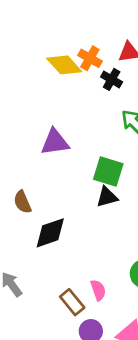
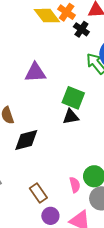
pink semicircle: (98, 290) -> (75, 185), moved

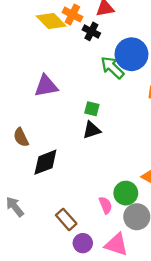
green square: (73, 98) -> (92, 109), size x0.6

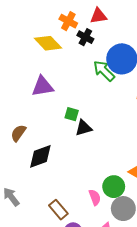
yellow diamond: (51, 21) -> (48, 43), moved
green square: (92, 109) -> (72, 114), moved
brown semicircle: (21, 137) -> (18, 133), turned 60

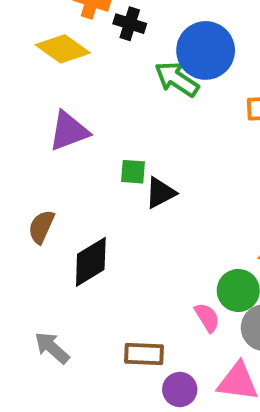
brown rectangle: (58, 210) -> (144, 354), turned -36

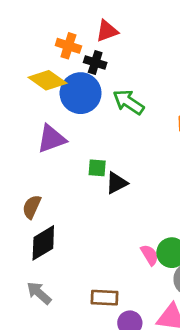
blue circle: (206, 50) -> (81, 93), moved
black diamond: (91, 262) -> (43, 243), moved
pink semicircle: (207, 318) -> (150, 255), moved

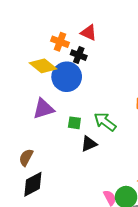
red triangle: (107, 31) -> (89, 33), turned 42
green arrow: (128, 102) -> (105, 122), moved
green square: (97, 168) -> (74, 123), moved

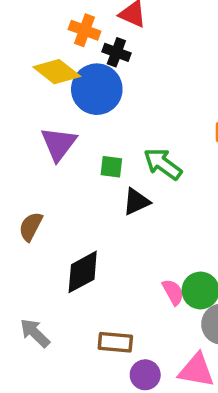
purple triangle: (43, 109) -> (59, 144), turned -35
black diamond: (33, 184) -> (83, 272), moved

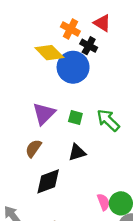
purple triangle: (59, 144) -> (44, 114), moved
black triangle: (136, 202) -> (77, 152), moved
brown semicircle: (31, 227) -> (33, 148), moved

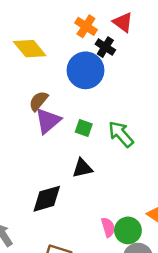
yellow diamond: (49, 53) -> (30, 49), moved
brown semicircle: (33, 148) -> (39, 101), moved

